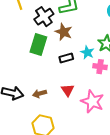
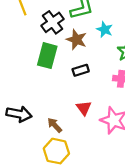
cyan star: (87, 52) -> (105, 30), moved
brown arrow: (40, 94) -> (55, 125), moved, turned 64

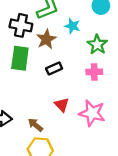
black cross: (52, 22) -> (21, 25), turned -35
brown star: (76, 40) -> (46, 39), turned 30

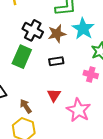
black cross: (21, 25) -> (33, 30), moved
cyan star: (72, 26) -> (83, 29), size x1.5
green rectangle: (20, 58) -> (22, 57), moved

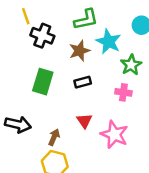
black cross: (33, 30) -> (42, 36), moved
brown arrow: (26, 106) -> (54, 137), turned 64

